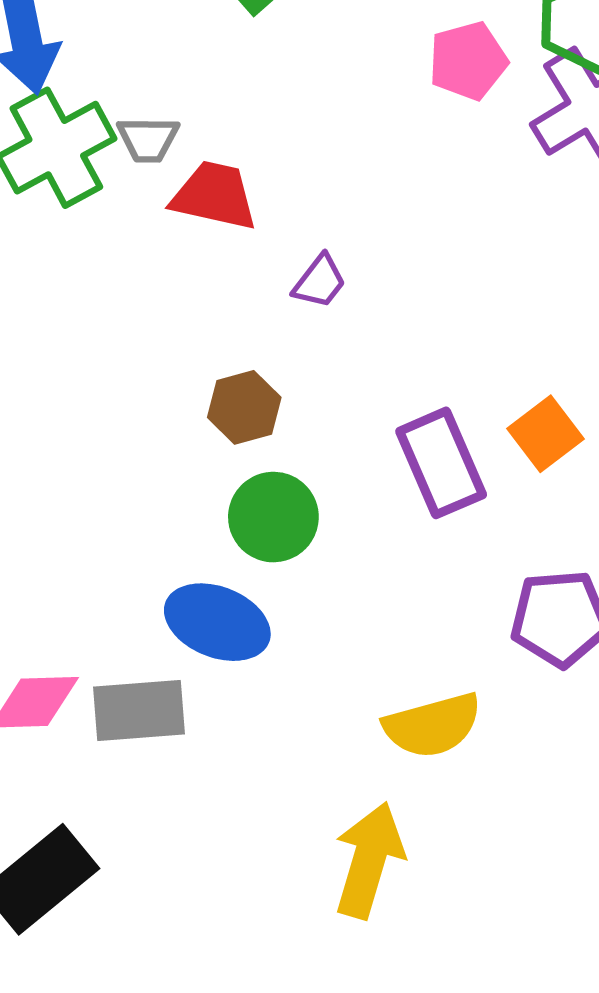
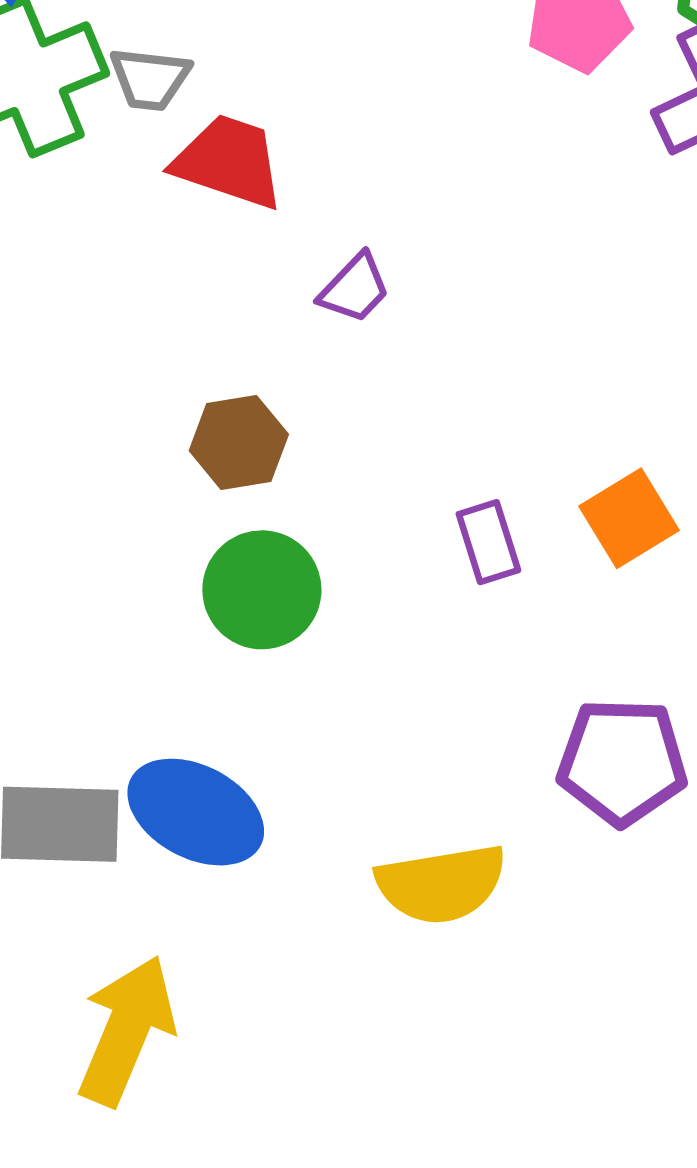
purple rectangle: (441, 463) -> (488, 542), size x0.6
blue ellipse: (217, 622) -> (196, 812), moved
yellow arrow: (369, 860) -> (127, 1031), moved

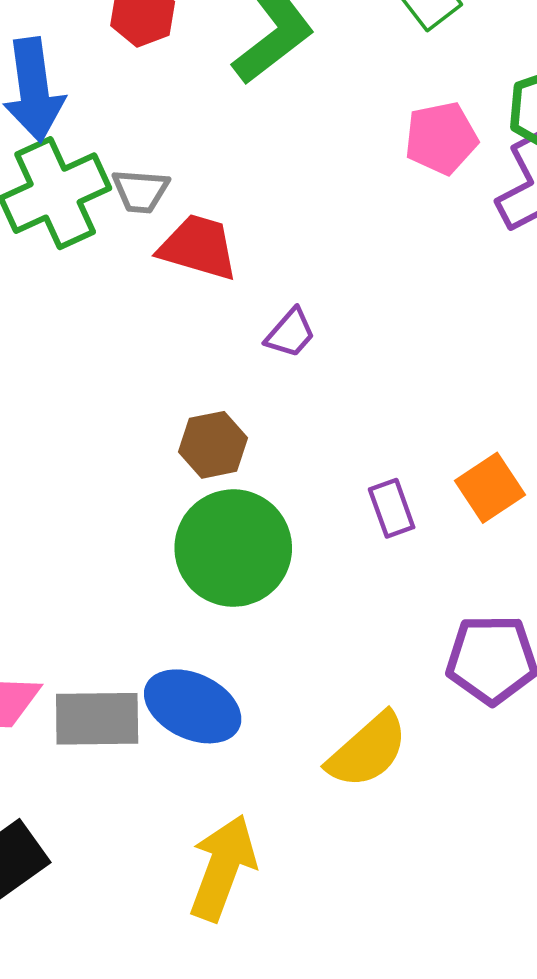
green circle: (262, 590) -> (233, 548), size x1.4
yellow semicircle: (441, 884) -> (368, 750), turned -30
yellow arrow: (127, 1031) -> (223, 868), moved

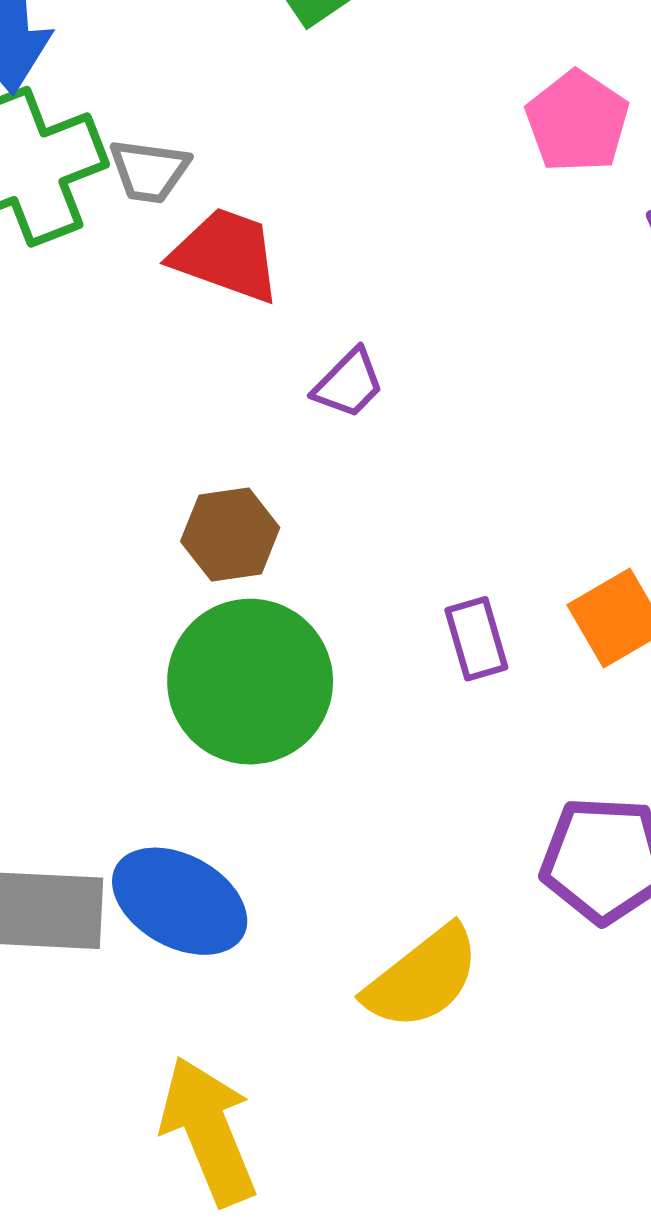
pink pentagon: (441, 138) -> (577, 122), turned -30
yellow arrow: (223, 868) -> (208, 1131), turned -46

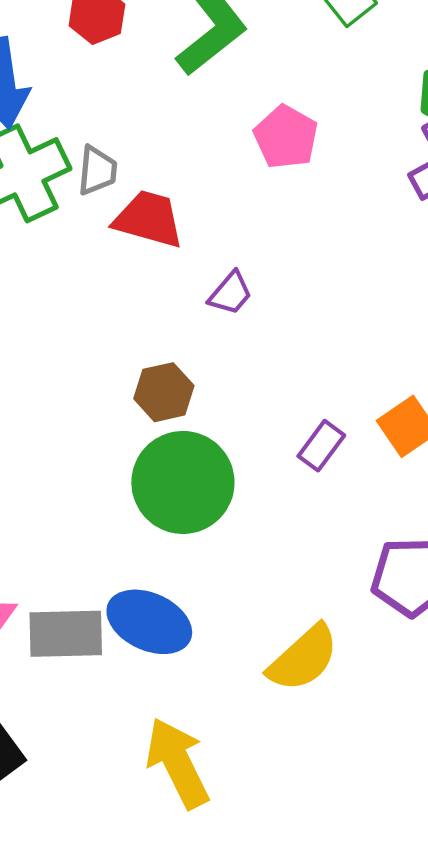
pink pentagon: (577, 122) -> (286, 137), moved
gray trapezoid: (149, 171) -> (97, 171), turned -88
purple rectangle: (476, 639) -> (321, 446), turned 57

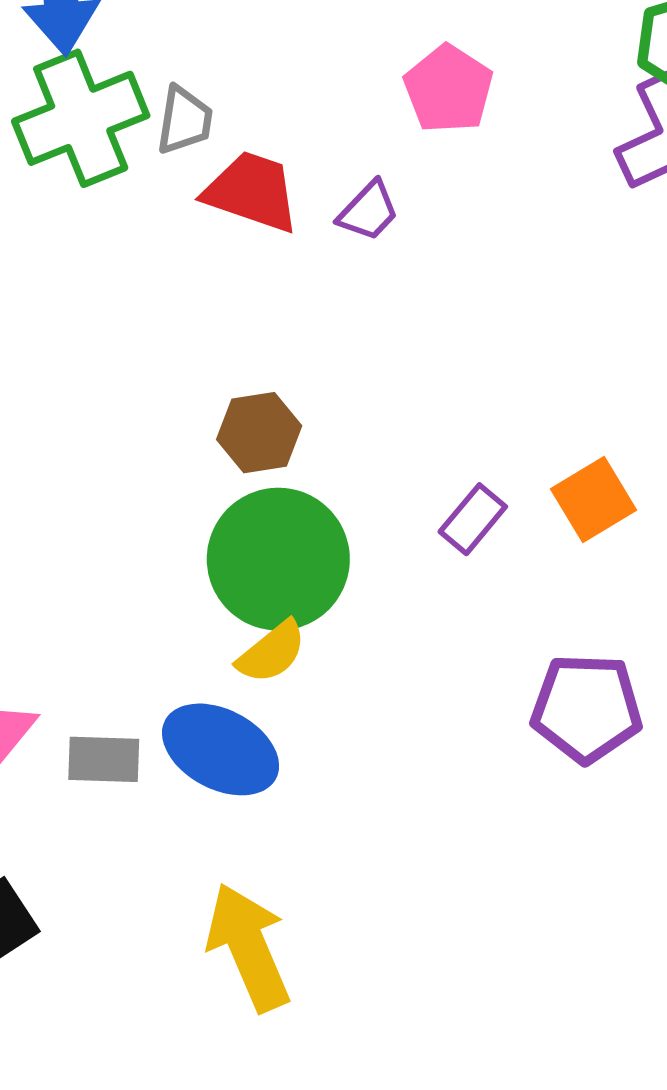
purple trapezoid: (230, 293) -> (368, 211), moved
gray rectangle: (66, 634) -> (104, 759), size x0.7
yellow semicircle: (303, 658) -> (272, 652), moved, size x0.7

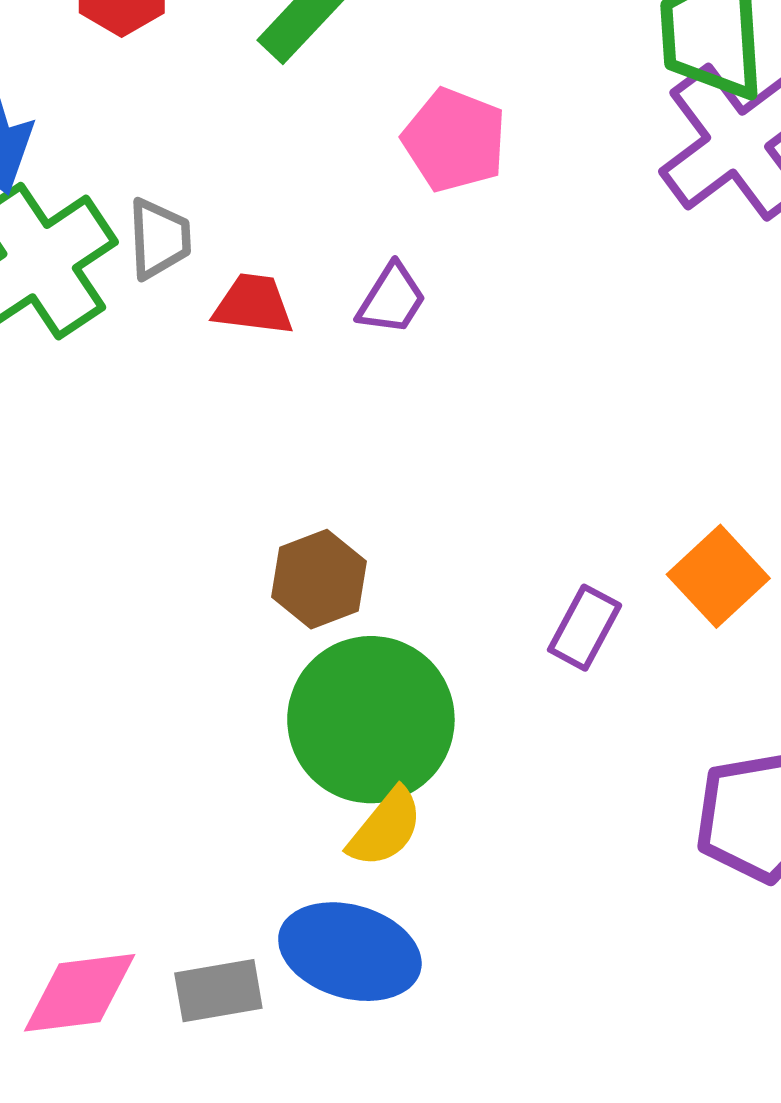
red trapezoid: (252, 192) -> (253, 305), size x0.7

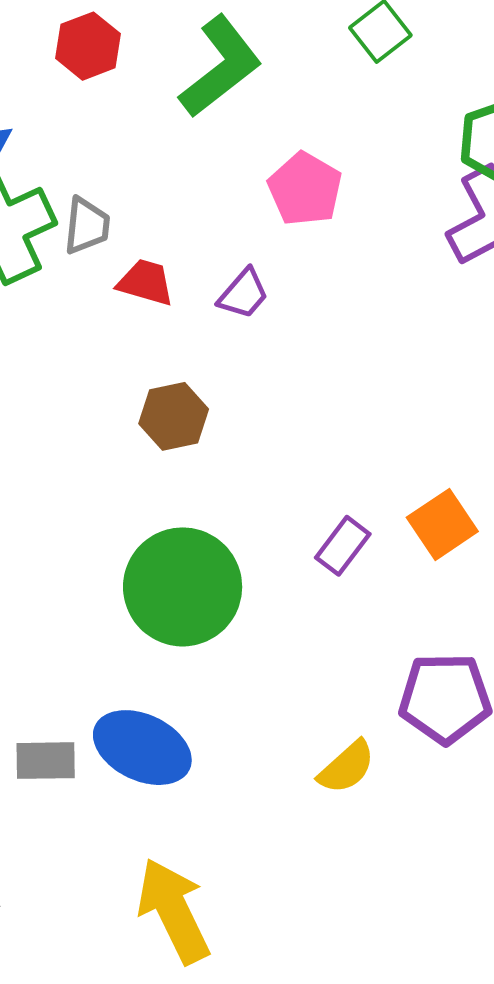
brown hexagon: (319, 579) -> (174, 416), moved
yellow semicircle: (385, 828) -> (347, 767), moved

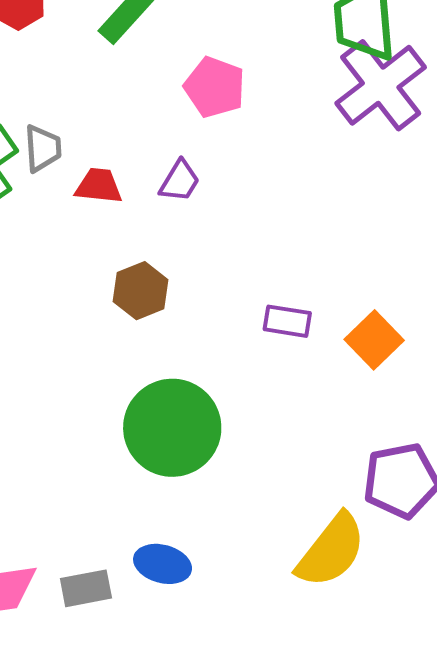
purple rectangle: (343, 546) -> (287, 321), moved, turned 72
blue ellipse: (142, 748) -> (163, 564), size x0.7
yellow semicircle: (347, 767) -> (331, 551), size x1.6

